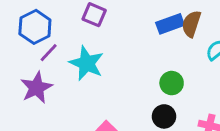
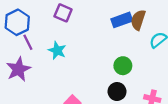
purple line: (49, 53) -> (28, 42), turned -70
cyan star: (87, 63) -> (57, 50), size x0.7

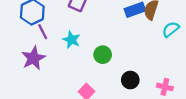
green circle: (123, 66) -> (103, 55), moved

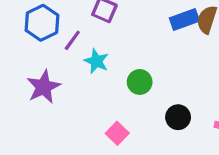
purple line: (43, 32) -> (72, 40), moved, turned 63

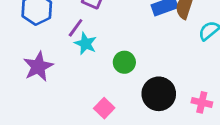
purple line: (72, 40) -> (76, 28), moved
black circle: (178, 117) -> (159, 94), size x1.5

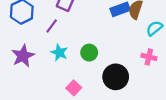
cyan star: (86, 44) -> (59, 53), moved
pink cross: (202, 102) -> (149, 57), moved

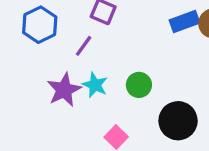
purple star: (23, 56) -> (64, 90), moved

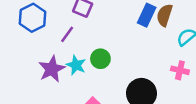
blue rectangle: (185, 21) -> (147, 15), turned -45
green circle: (139, 85) -> (100, 59), moved

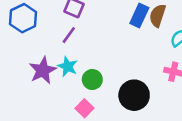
purple line: (67, 34) -> (69, 35), moved
green circle: (100, 59) -> (92, 80), moved

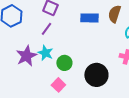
blue rectangle: (139, 16) -> (89, 18), moved, turned 66

